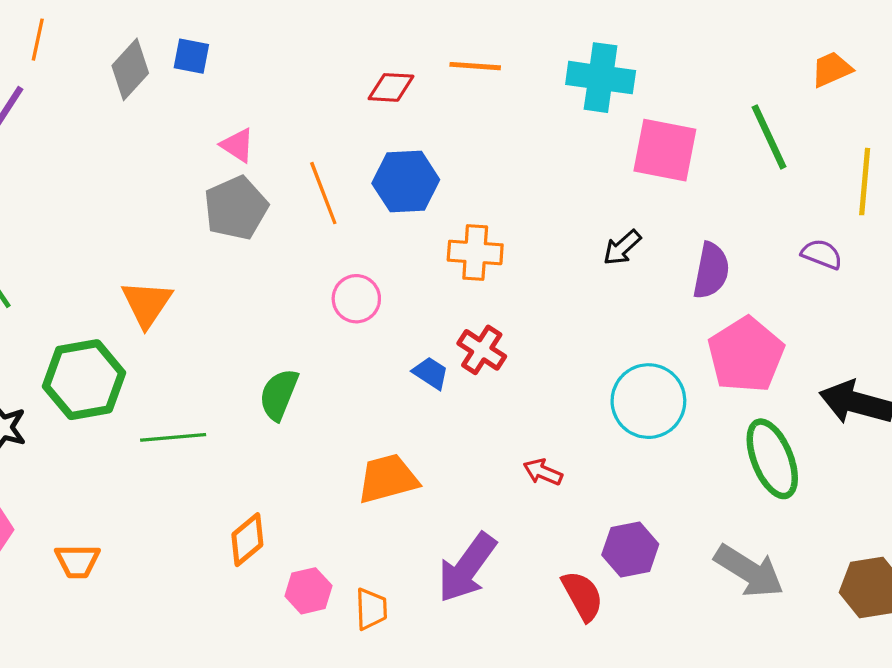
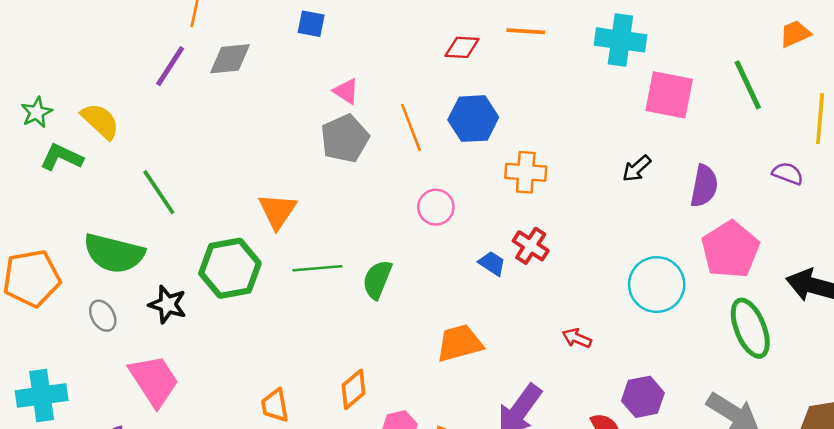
gray diamond: (130, 69) -> (230, 59), moved, turned 42
green line: (173, 437) -> (317, 268), moved
orange trapezoid: (77, 561) -> (275, 406), moved, turned 80

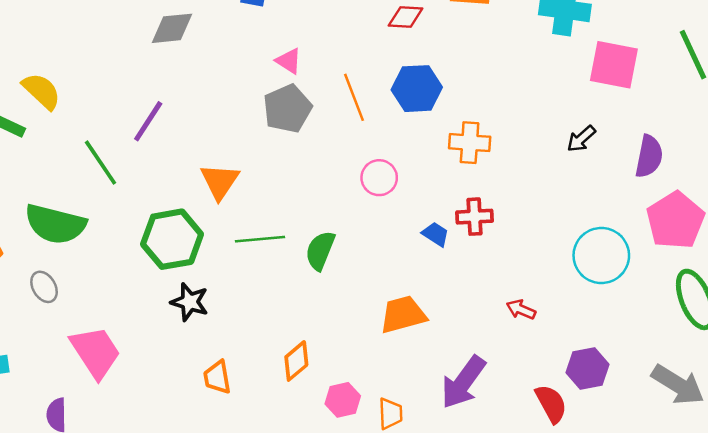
purple line: (170, 66) -> (148, 121), moved
red cross: (531, 246) -> (475, 217), turned -36
black star: (168, 304) -> (190, 302), moved

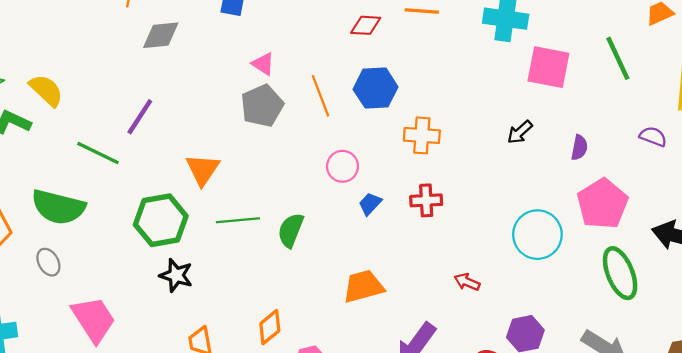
purple semicircle: (649, 156) -> (579, 148), size x0.7
green line: (100, 163) -> (98, 153), turned -30
blue trapezoid: (436, 234) -> (370, 204), moved, turned -80

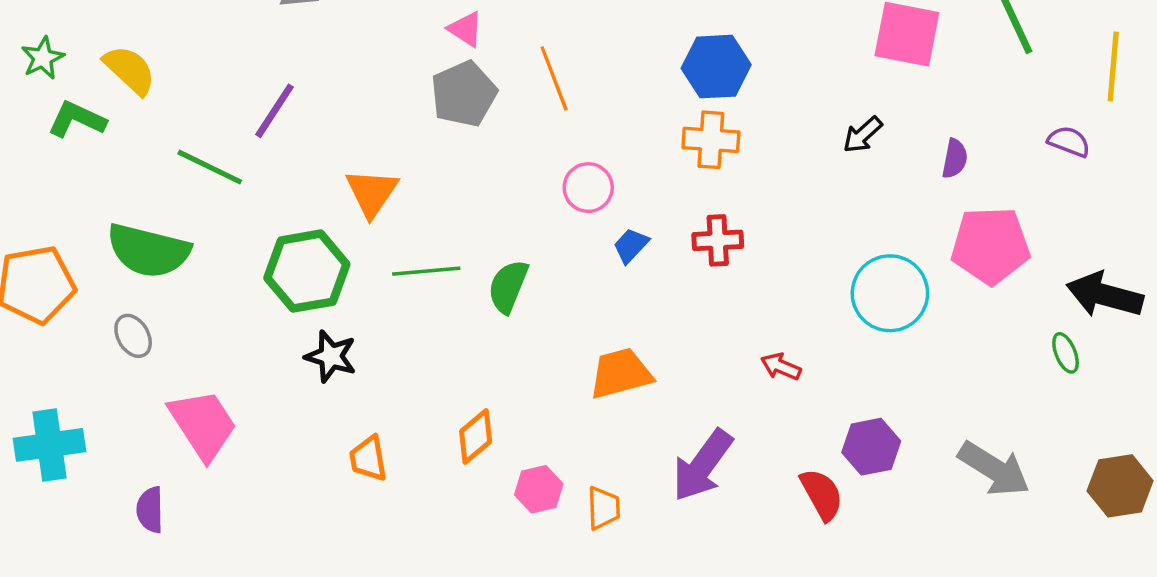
blue hexagon: (376, 88) -> (716, 67), moved
pink pentagon: (602, 204) -> (991, 246), turned 30
green ellipse: (620, 273) -> (1066, 353), moved, size x0.5

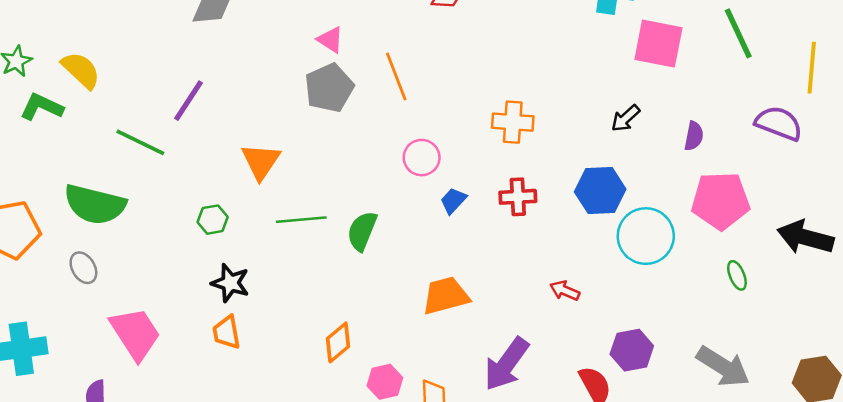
blue hexagon: (716, 67) -> (600, 190), moved
purple semicircle: (1069, 142) -> (779, 123), size x1.5
green hexagon: (307, 271) -> (213, 220), size x0.5
green ellipse: (1066, 353) -> (737, 275), moved
orange trapezoid: (368, 459) -> (227, 332), moved

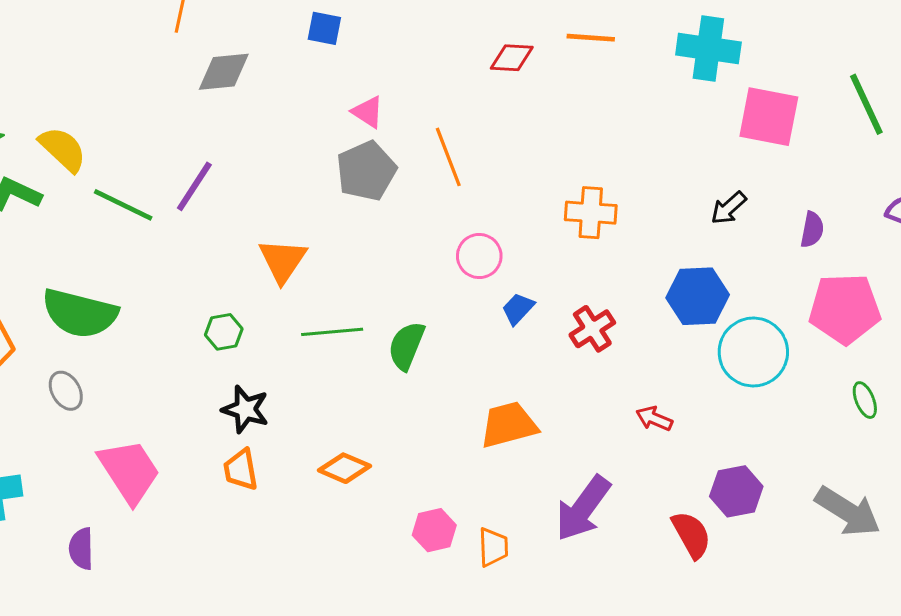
green line: (140, 142) -> (123, 205), moved
red cross: (518, 197) -> (592, 329), moved, turned -30
orange diamond: (338, 342) -> (345, 468), moved, turned 63

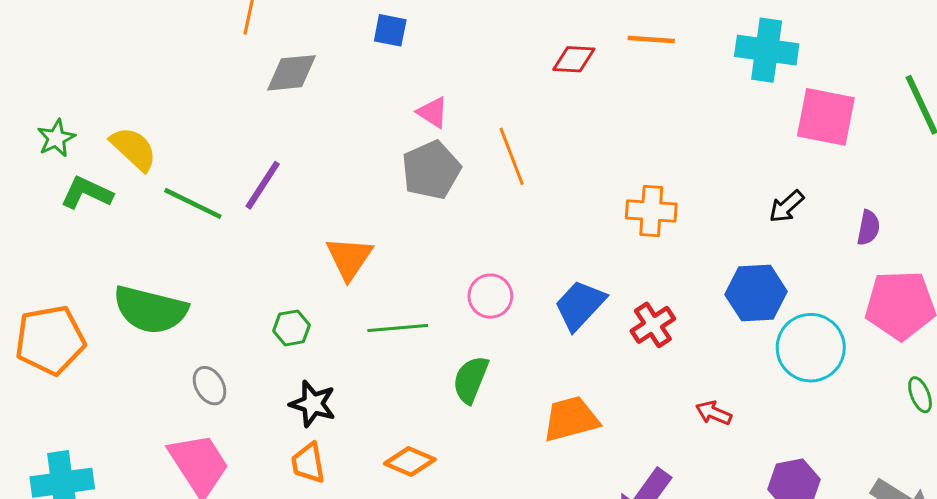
pink circle: (479, 256) -> (490, 296), moved
blue trapezoid: (518, 309) -> (580, 305), size x1.6
green semicircle: (406, 346) -> (471, 380), moved
gray ellipse: (66, 391) -> (210, 386), moved

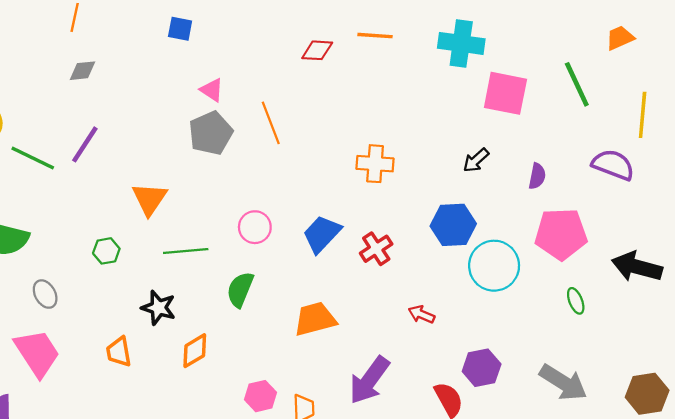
gray diamond: (291, 73) -> (83, 71), moved, size x0.7
black star: (313, 404) -> (158, 308), moved
orange diamond: (410, 462) -> (195, 351), turned -54

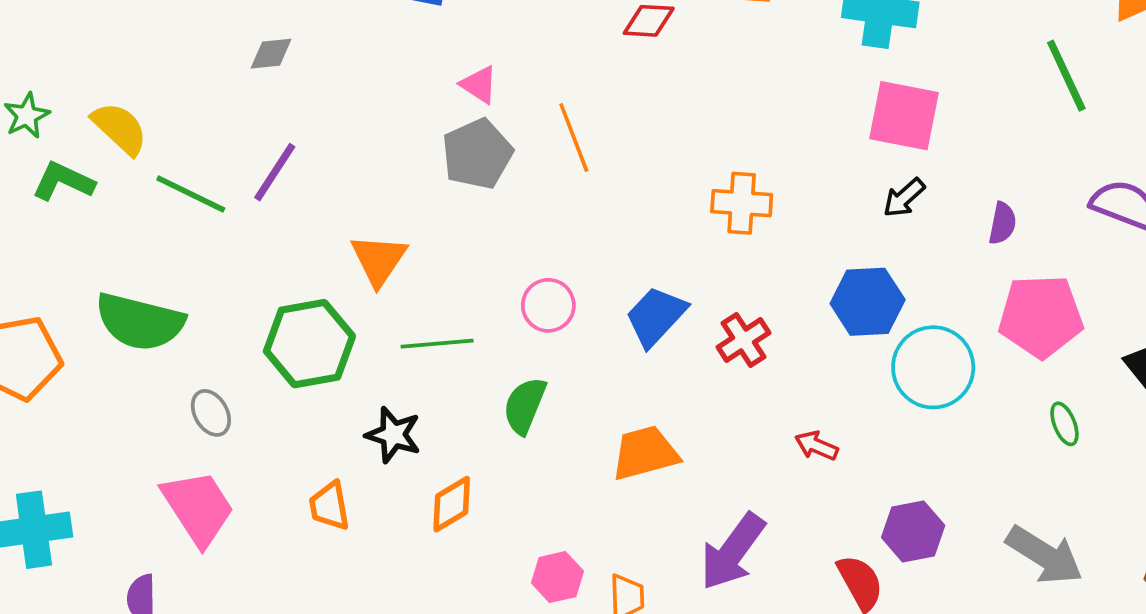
pink square: (505, 93) -> (904, 116), moved
green hexagon: (106, 251) -> (309, 344), size x2.0

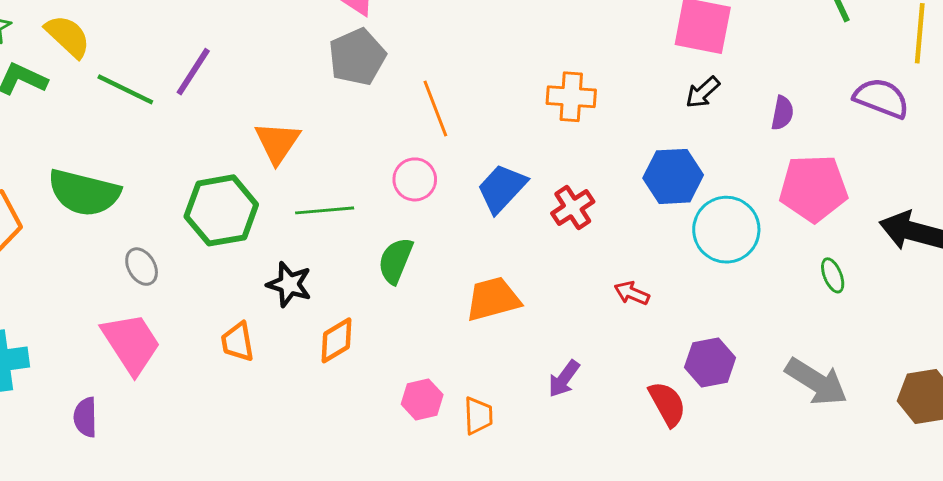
orange line: (574, 138) -> (435, 109), moved
purple arrow: (733, 552) -> (564, 379), size x0.6

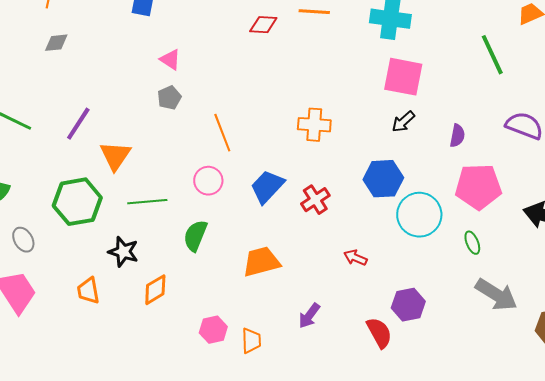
gray pentagon: (357, 57) -> (169, 98), size x0.6
purple line: (193, 72) -> (78, 124), moved
green ellipse: (833, 275) -> (472, 243), moved
gray arrow: (816, 382) -> (496, 295), moved

